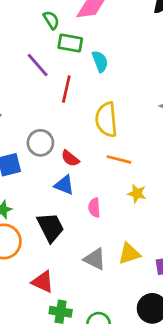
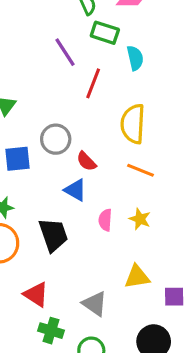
yellow star: (137, 194) -> (140, 219), moved
gray triangle: (95, 259) -> (95, 304), moved

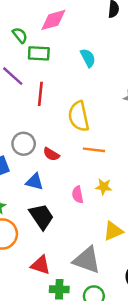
cyan semicircle: (135, 58) -> (88, 58), moved
blue triangle: (75, 190) -> (35, 182), moved
gray triangle: (95, 304) -> (87, 260), size x1.4

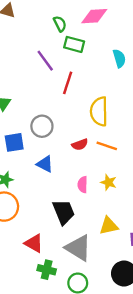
red semicircle: (51, 154) -> (80, 145), moved, turned -63
black trapezoid: (41, 217) -> (64, 212), moved

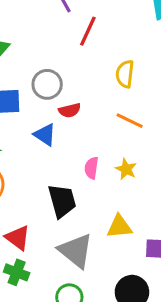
yellow semicircle: (99, 111) -> (125, 74), size x0.7
red semicircle: (80, 145) -> (70, 110), moved
green cross: (47, 270) -> (17, 272), moved

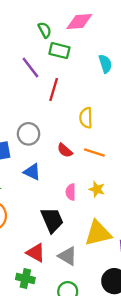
red semicircle: (70, 110) -> (65, 150), moved, turned 63
yellow triangle: (119, 227) -> (98, 233), size x1.4
red triangle: (18, 238) -> (36, 253), moved
gray triangle: (76, 251) -> (68, 256), size x0.7

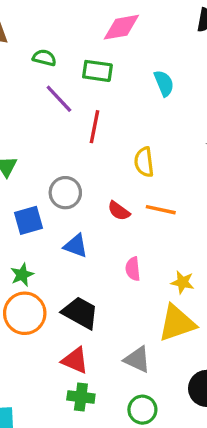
green semicircle: (45, 30) -> (44, 58), moved, turned -42
yellow star: (97, 189) -> (183, 282), moved
black trapezoid: (52, 220) -> (80, 313), moved, turned -32
red triangle: (36, 253) -> (75, 360), moved

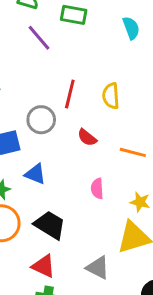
red line: (94, 127) -> (70, 94), moved
orange line: (161, 210) -> (133, 152), moved
blue triangle: (76, 246) -> (35, 174), moved

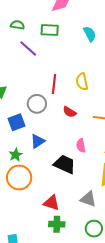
blue triangle: (35, 174) -> (38, 141), turned -49
black trapezoid: (50, 225) -> (65, 164), moved

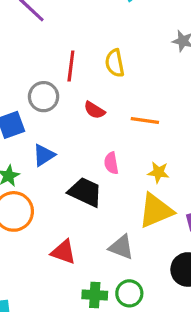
green cross: (57, 224) -> (95, 295), moved

